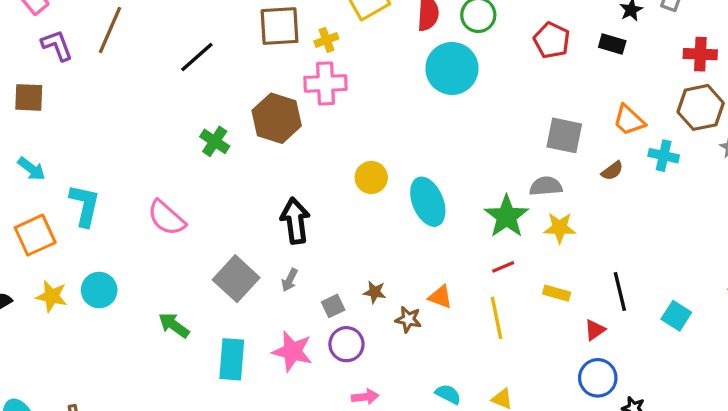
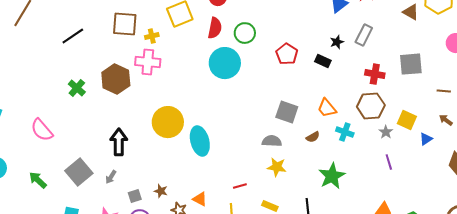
yellow circle: (371, 177) -> (168, 122), size x1.6
green star: (506, 216) -> (332, 176), moved
green arrow: (174, 325) -> (38, 180), moved

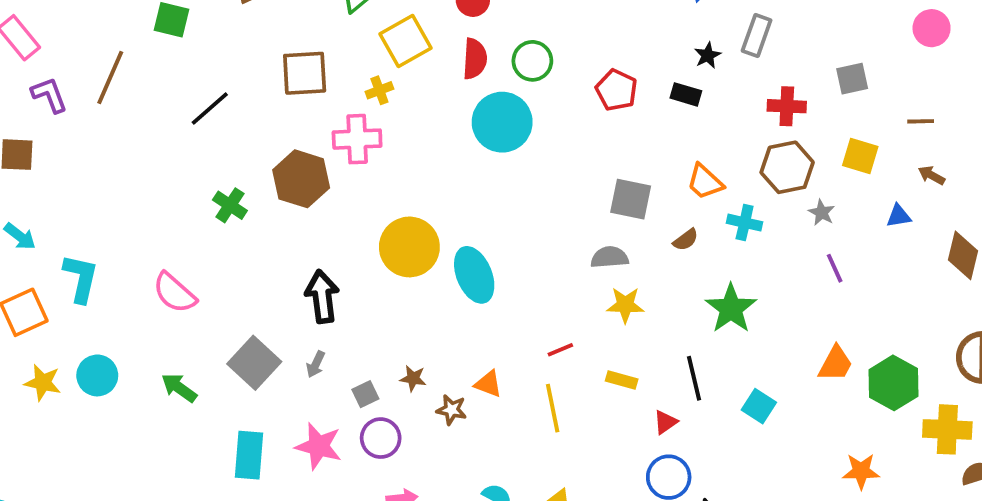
yellow cross: (152, 36) -> (379, 90), moved
gray square: (411, 64) -> (852, 79), size x0.7
yellow square: (407, 120) -> (860, 156), moved
blue triangle: (426, 139) -> (899, 216), turned 32

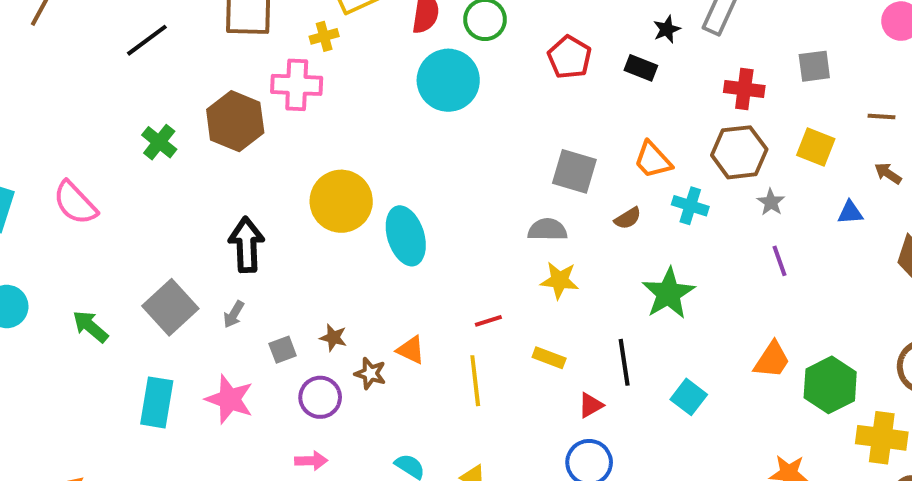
pink semicircle: (174, 293) -> (75, 203), moved
purple circle: (381, 438) -> (320, 397), moved

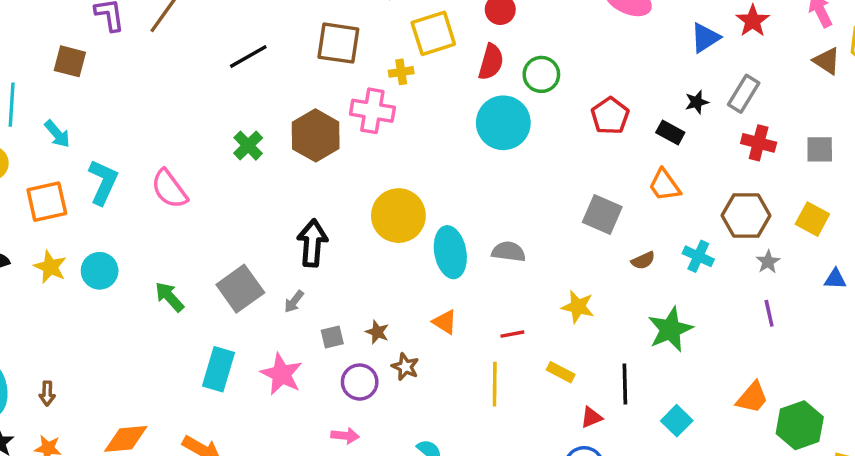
red cross: (744, 89) -> (759, 143), moved
orange trapezoid: (653, 160) -> (664, 185), moved
gray semicircle: (547, 230) -> (509, 252), moved
orange triangle: (411, 350) -> (445, 322), moved

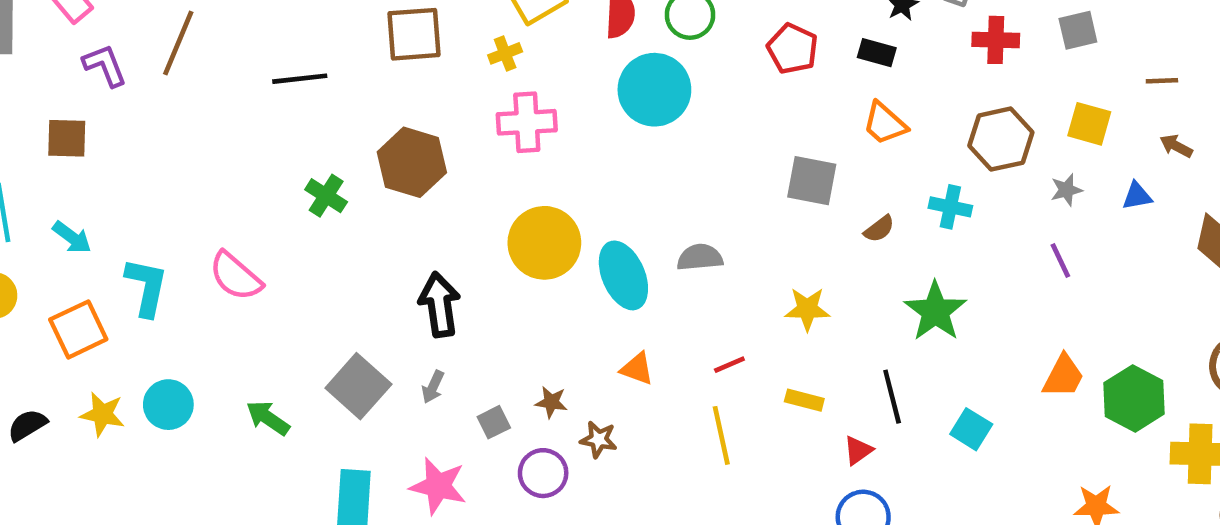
black line: (248, 56) -> (300, 79), turned 36
pink cross: (372, 111) -> (527, 122), moved
gray star: (768, 262) -> (1066, 190), moved, turned 30

